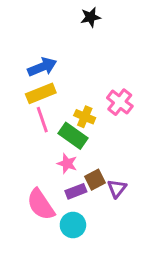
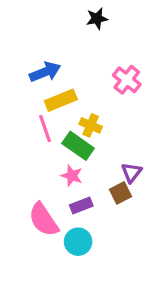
yellow rectangle: (41, 93) -> (61, 100), moved
pink cross: (120, 102) -> (127, 80), moved
brown square: (95, 180) -> (121, 193), moved
purple triangle: (117, 188) -> (132, 173), moved

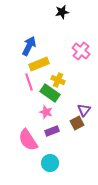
blue arrow: (45, 72) -> (29, 46), turned -42
cyan circle: (78, 242) -> (50, 163), moved

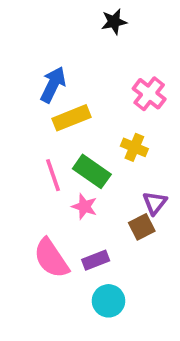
yellow cross: (58, 80) -> (134, 147), moved
pink line: (29, 82) -> (53, 175), moved
purple rectangle: (52, 131) -> (96, 260), moved
cyan circle: (50, 163) -> (108, 301), moved

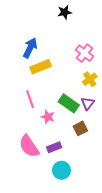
yellow cross: (134, 147) -> (90, 79), moved, turned 32
green rectangle: (92, 171) -> (69, 103), moved
purple triangle: (155, 203) -> (88, 103), moved

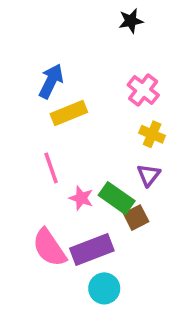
black star: (65, 12) -> (131, 21), moved
yellow cross: (90, 79) -> (152, 134), turned -32
green rectangle: (69, 103) -> (117, 198), moved
purple rectangle: (54, 147) -> (92, 249), size x1.6

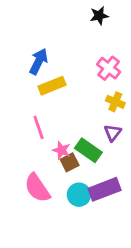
brown square: (136, 218) -> (70, 162), moved
purple rectangle: (92, 249) -> (105, 189), moved
cyan circle: (104, 288) -> (79, 195), moved

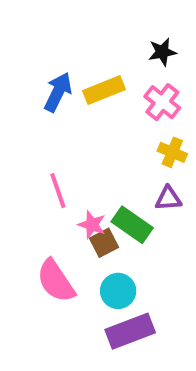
black star: (99, 16) -> (162, 52), moved
yellow rectangle: (52, 86) -> (104, 90), moved
purple triangle: (113, 133) -> (168, 199), turned 48
purple rectangle: (105, 189) -> (130, 331), moved

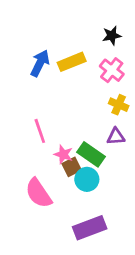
cyan circle: (118, 291) -> (87, 179), moved

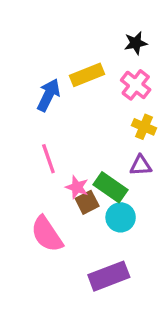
blue arrow: (40, 63) -> (48, 95), moved
cyan circle: (87, 179) -> (121, 217), moved

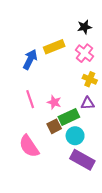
pink star: (77, 187) -> (54, 102), moved
green rectangle: (111, 187) -> (69, 117), turned -60
purple rectangle: (109, 276) -> (82, 160), moved, turned 50

